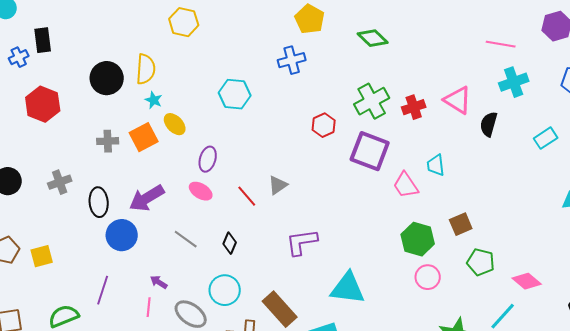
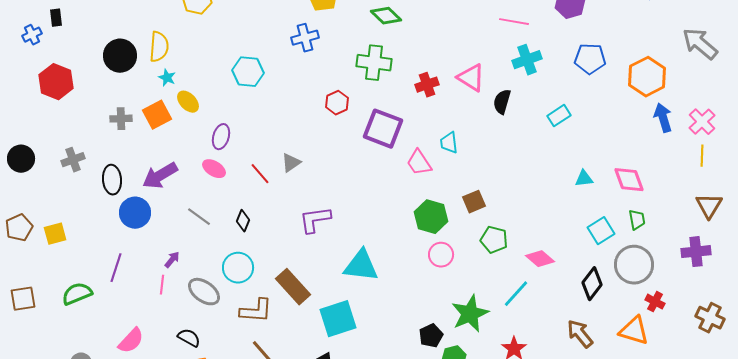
black rectangle: (43, 40) -> (56, 18), size x0.7
green cross: (372, 101) -> (374, 63), moved, turned 36
purple arrow: (159, 282) -> (172, 260), turned 96

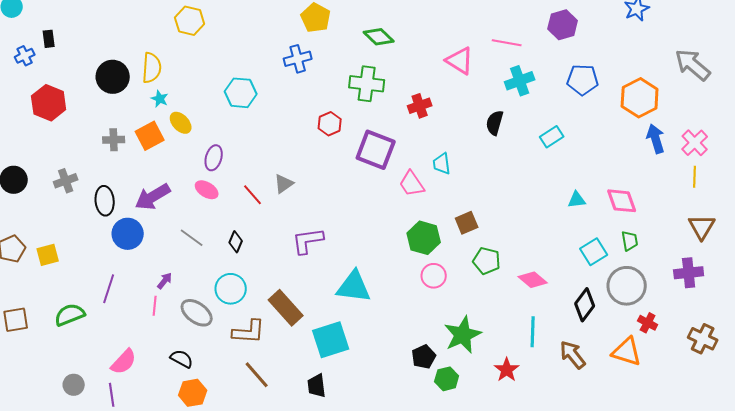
pink triangle: (471, 78) -> (460, 61), moved
cyan line: (516, 294) -> (533, 332), moved, turned -40

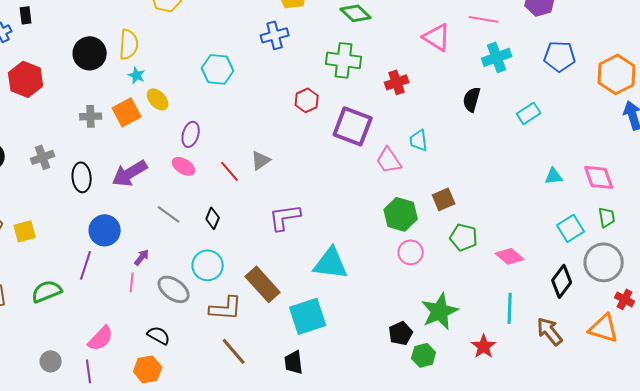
blue circle: (128, 234) -> (105, 230), moved
orange hexagon: (193, 393) -> (148, 369), moved

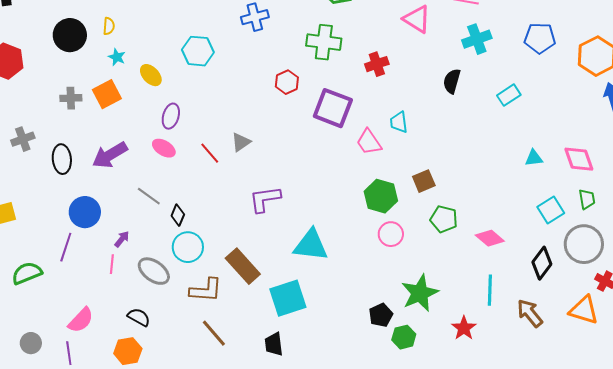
yellow semicircle: (129, 44) -> (109, 26), size x0.6
yellow ellipse: (158, 99) -> (151, 75), moved
black diamond: (213, 218) -> (178, 215), moved

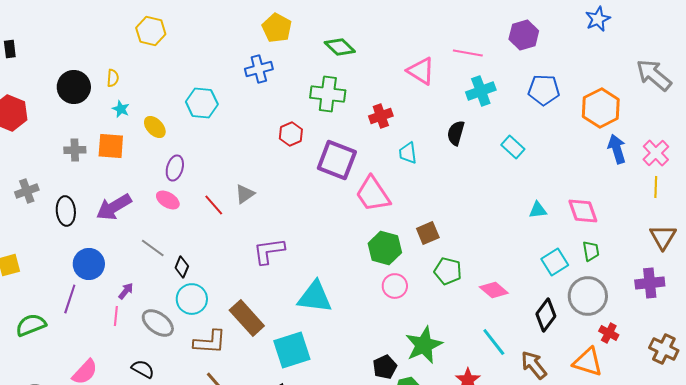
orange square: (107, 94) -> (111, 146), turned 32
cyan rectangle: (509, 95) -> (513, 147), turned 75
cyan trapezoid: (399, 122) -> (408, 153), moved
pink trapezoid: (369, 142) -> (373, 194), size x1.4
cyan line: (490, 290) -> (494, 342), turned -40

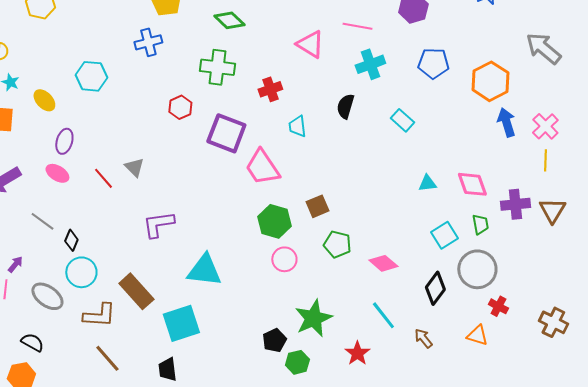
gray triangle: (245, 194) -> (134, 167), turned -40
purple cross: (650, 283) -> (515, 204), moved
orange triangle: (588, 362) -> (477, 335), size x0.7
brown arrow: (534, 365) -> (423, 338), size x0.7

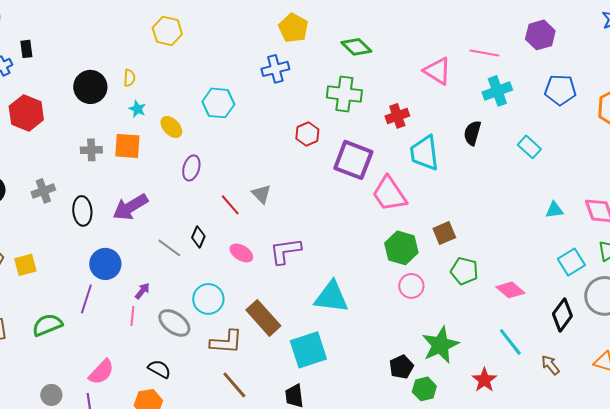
cyan trapezoid: (297, 126) -> (424, 153), size x1.6
pink ellipse: (57, 173) -> (241, 253), moved
black diamond: (71, 240) -> (198, 237), moved

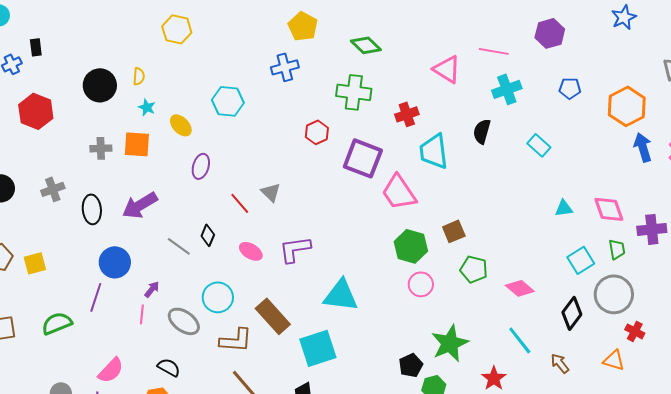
blue pentagon: (560, 90) -> (570, 88), size x0.7

